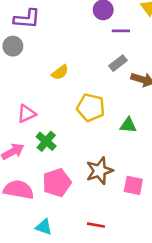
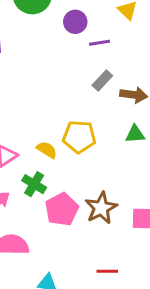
yellow semicircle: (60, 72) -> (47, 150), moved, turned -102
green triangle: (128, 125) -> (135, 134), moved
pink pentagon: (57, 183) -> (62, 209), moved

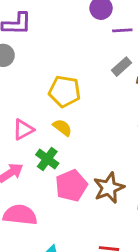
yellow pentagon: (79, 137) -> (65, 91), moved

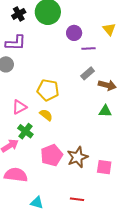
pink triangle: (23, 130) -> (19, 107), moved
green cross: (47, 159) -> (25, 131), moved

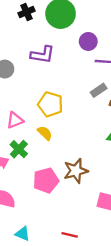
purple L-shape: (16, 43) -> (43, 55), moved
brown star: (78, 157) -> (76, 171), moved

